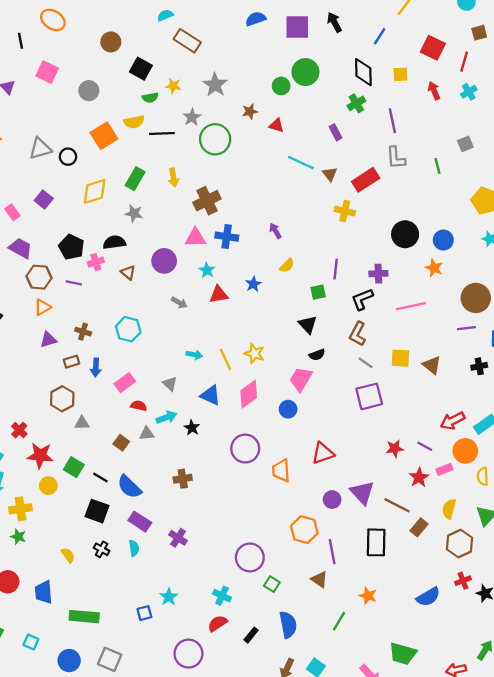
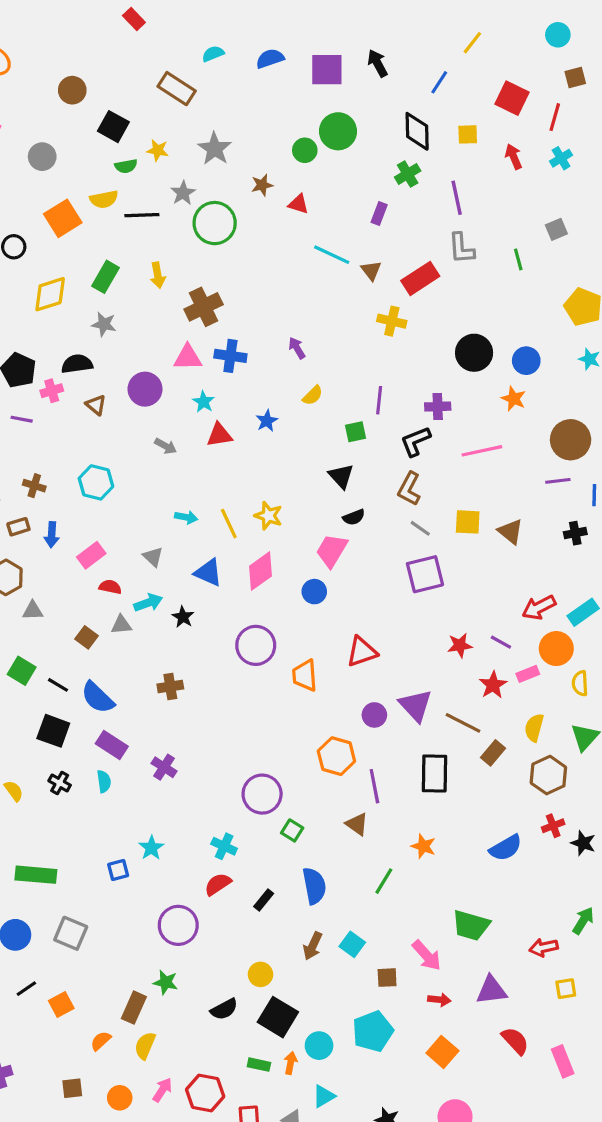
cyan semicircle: (165, 15) -> (213, 54), moved
purple rectangle: (336, 132) -> (379, 214), turned 49

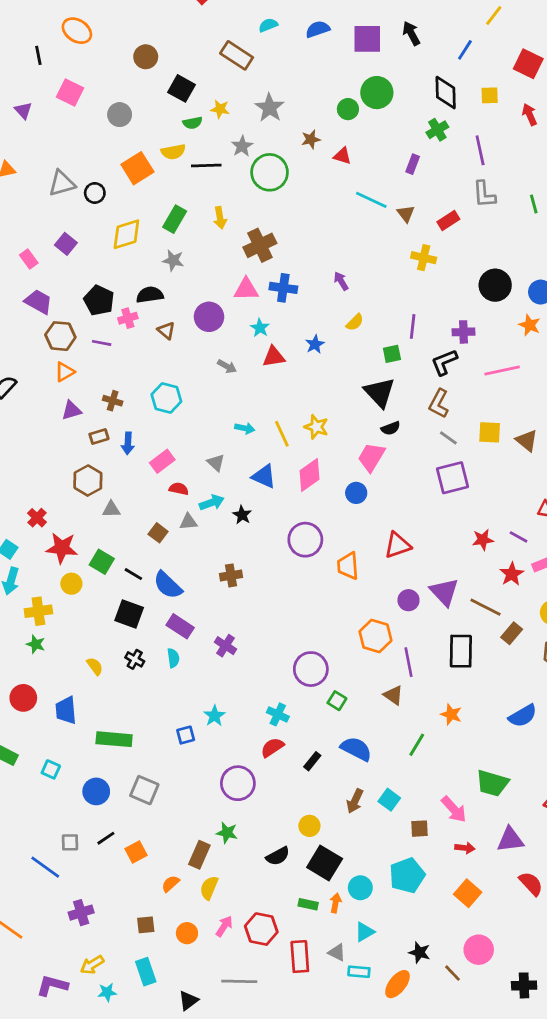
red rectangle: (420, 278) -> (448, 220), size x0.7
black triangle: (341, 476) -> (380, 392), size x1.4
blue semicircle: (314, 886) -> (356, 749), turned -52

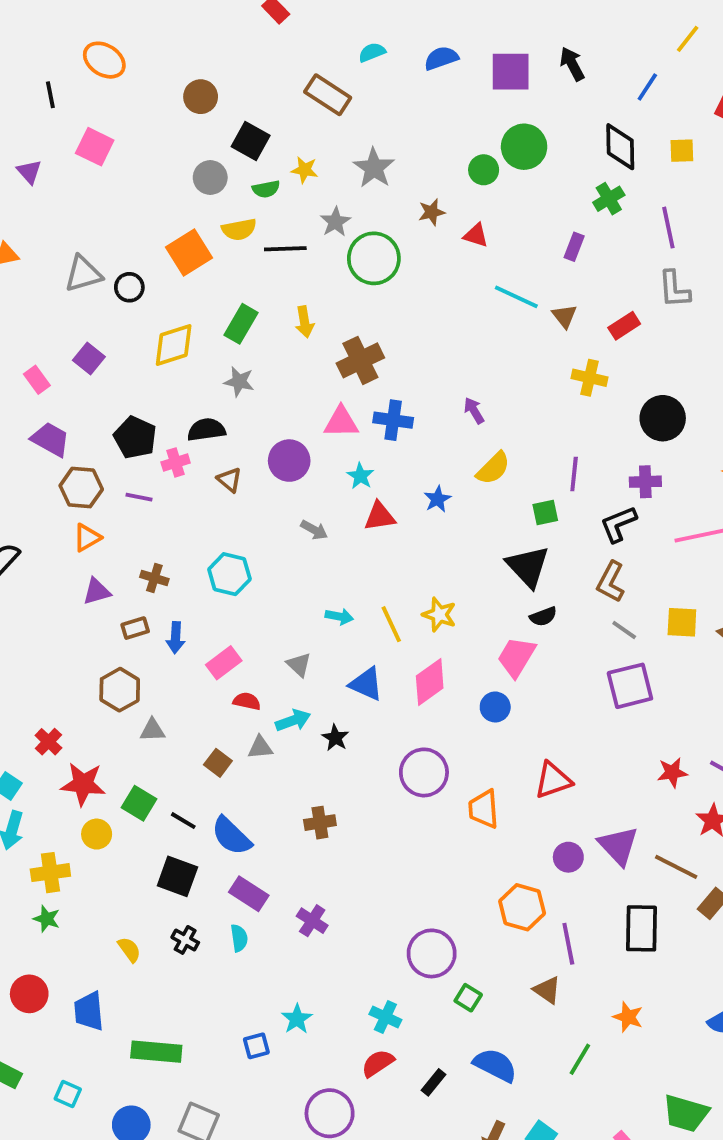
gray circle: (120, 115) -> (210, 178), moved
black circle: (495, 285) -> (663, 418), moved
yellow semicircle: (355, 322) -> (493, 468), size x1.4

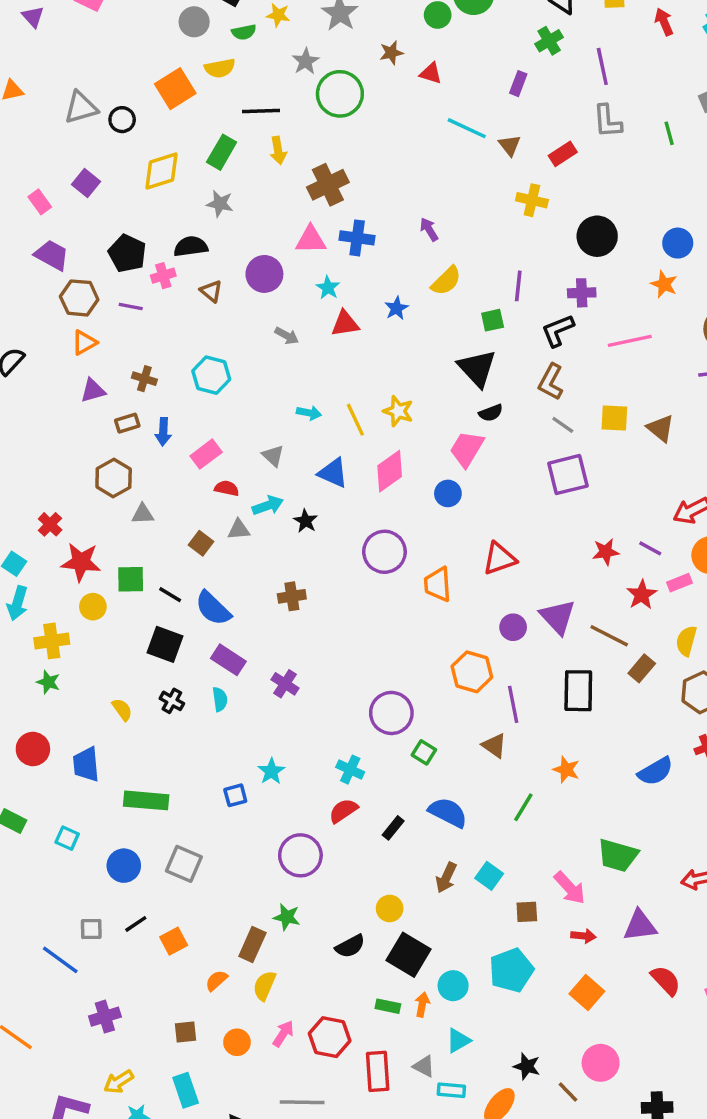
black line: (285, 249) -> (261, 111), moved
green square: (139, 803) -> (131, 579), turned -32

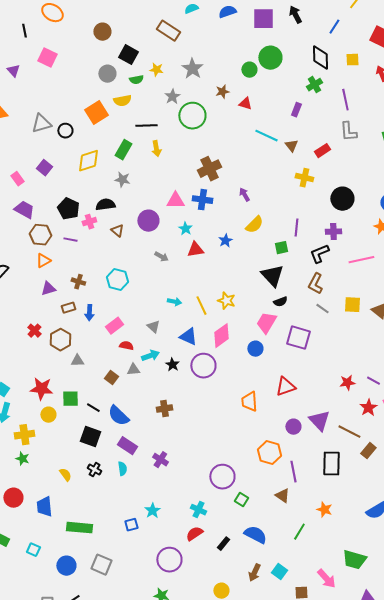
brown cross: (328, 185) -> (209, 169), moved
purple square: (568, 475) -> (298, 338), moved, turned 30
red cross: (50, 524) -> (34, 331), moved
purple circle: (384, 552) -> (203, 366), moved

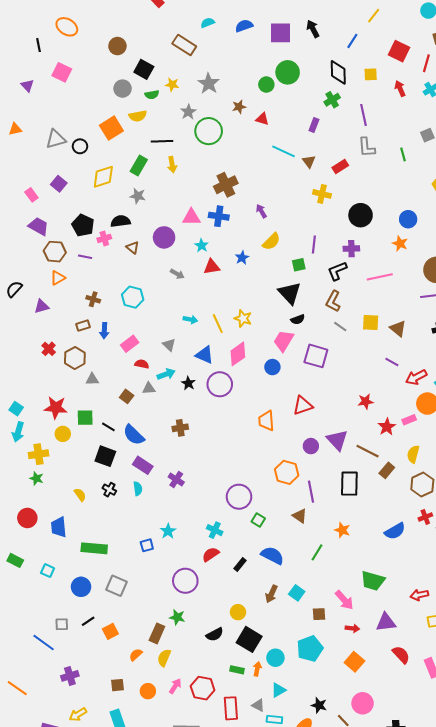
purple triangle: (48, 289) -> (42, 306), moved
purple line: (373, 381) -> (392, 362), moved

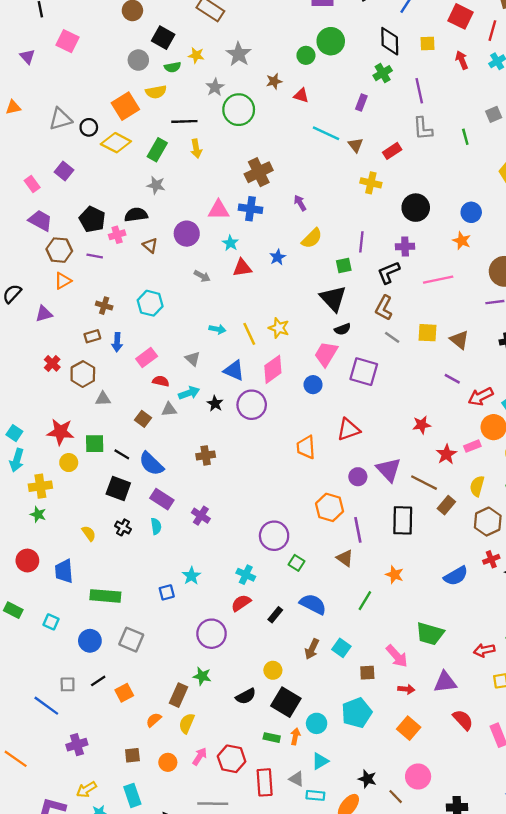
yellow diamond: (103, 177) -> (116, 143), moved, turned 45

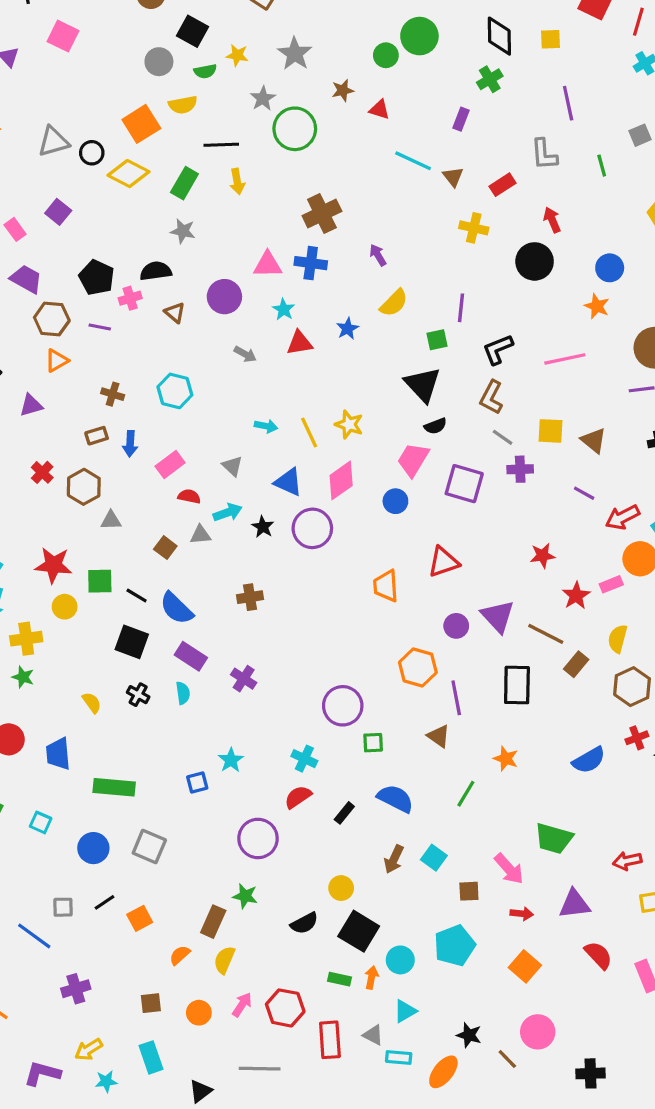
red arrow: (462, 60) -> (552, 220), moved
purple line: (419, 91) -> (568, 103), moved
purple cross: (405, 247) -> (520, 469), moved
green square: (296, 563) -> (373, 743), turned -35

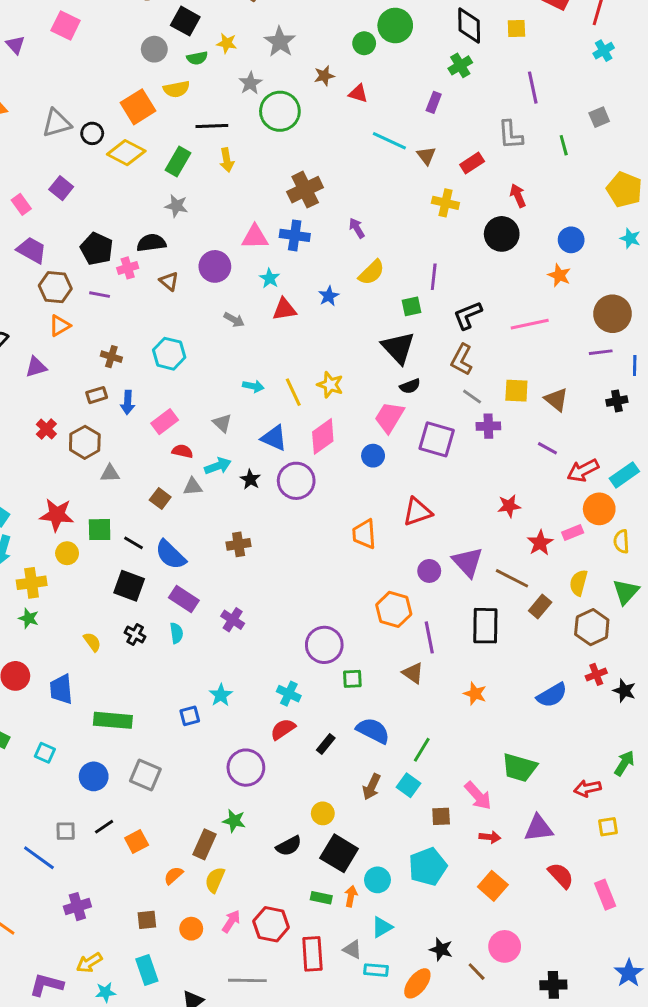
green line: (466, 794) -> (422, 750), moved

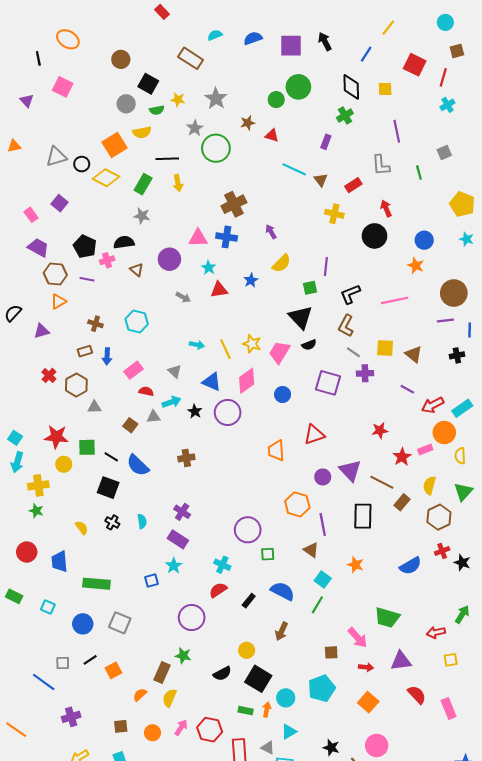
pink trapezoid: (389, 417) -> (279, 352), moved
purple rectangle: (184, 599) -> (178, 539), moved
cyan square: (409, 785) -> (323, 579), moved

